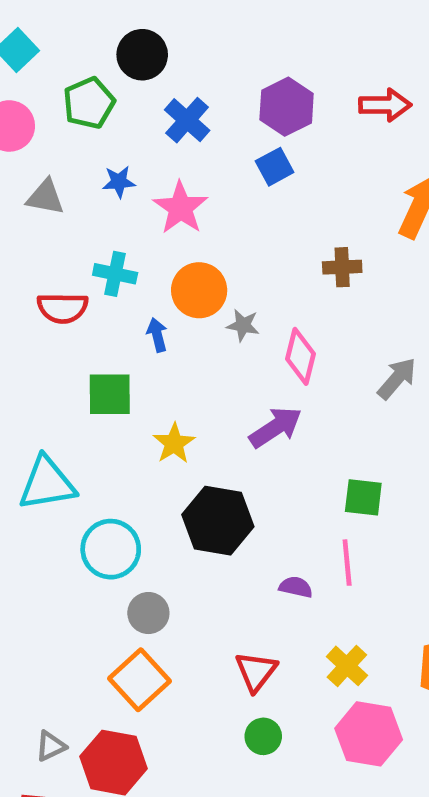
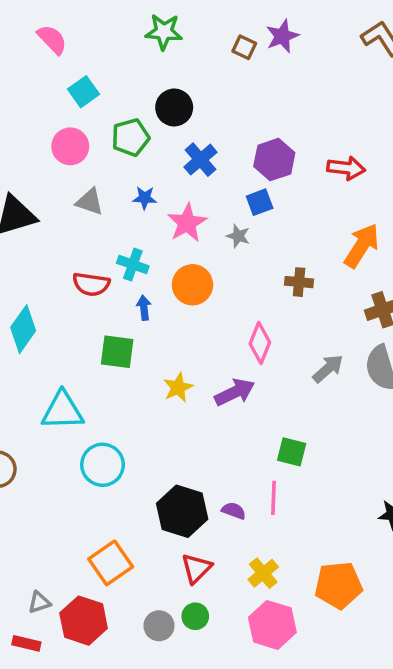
gray star: (243, 325) -> (238, 236), moved
blue arrow: (157, 335) -> (144, 308), moved
yellow star: (174, 443) -> (178, 387), moved
black hexagon: (218, 521) -> (182, 511), moved
gray circle: (148, 613) -> (159, 626), moved

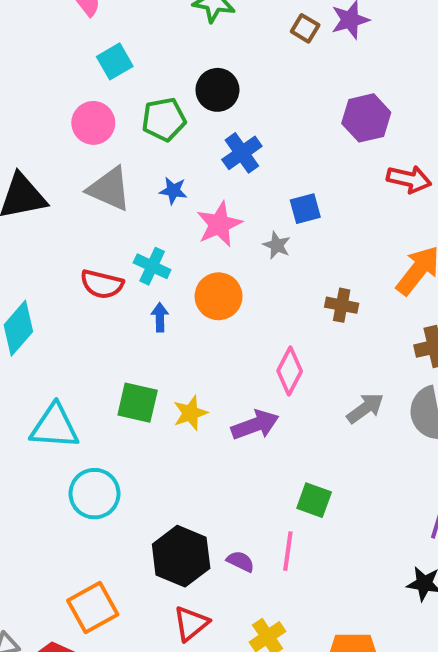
purple hexagon: (274, 160) -> (366, 118), moved
gray triangle: (90, 202) -> (109, 189), size x1.4
green square: (117, 352) -> (138, 403), moved

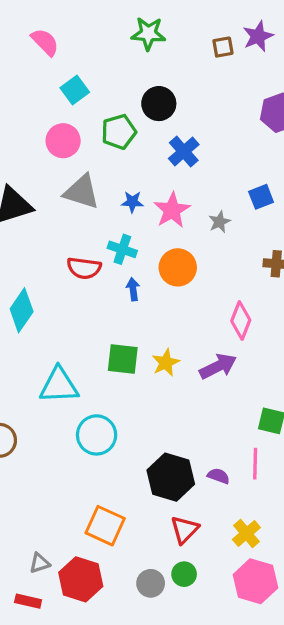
brown square: (305, 28) -> (223, 47), turned -35
blue star: (173, 191) -> (132, 202), moved
blue square: (305, 209) -> (261, 197), moved
gray star: (277, 245) -> (220, 222), turned 30
orange square: (93, 608) -> (105, 526), turned -30

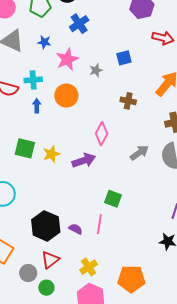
blue star: (132, 202) -> (44, 42), moved
cyan cross: (122, 249) -> (33, 80), turned -30
gray circle: (151, 583) -> (28, 273), moved

